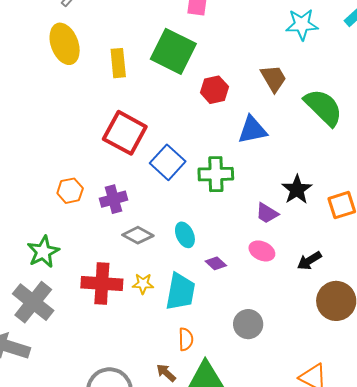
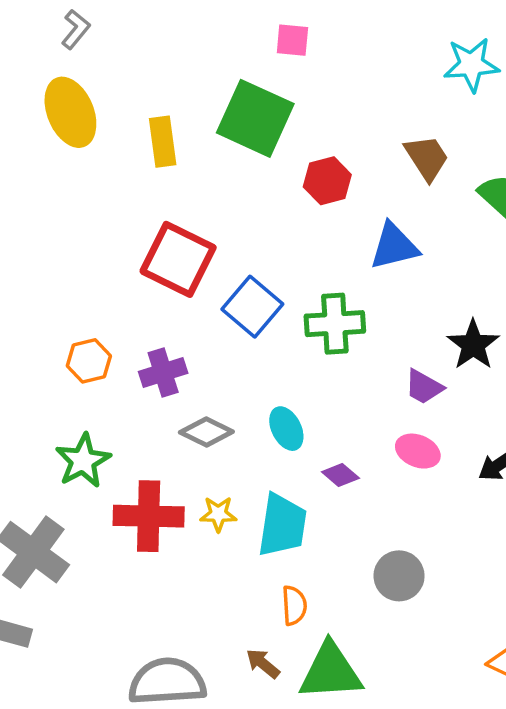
green star: (43, 252) -> (83, 461), moved

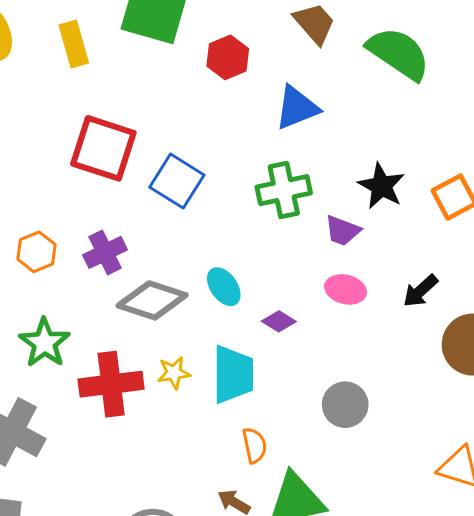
green cross: (335, 324) -> (284, 190), moved
gray diamond: (206, 432) -> (152, 300), size x1.4

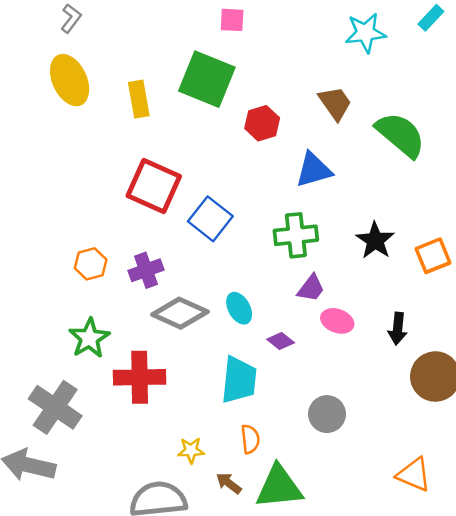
purple trapezoid: (342, 231) -> (311, 288), moved, turned -80
black arrow: (420, 291) -> (398, 329), turned -48
yellow star: (174, 373) -> (191, 450), moved

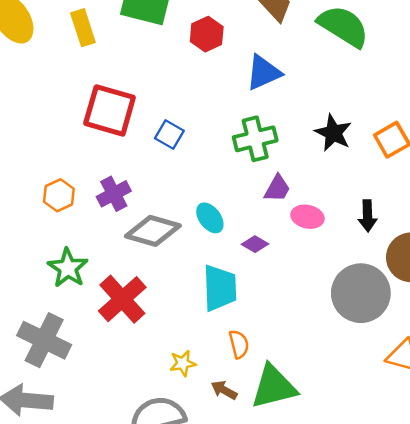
blue square: (210, 219) -> (169, 135), size x0.7
red cross: (140, 377) -> (122, 299), turned -33
gray circle: (327, 414) -> (361, 293), moved, size x1.6

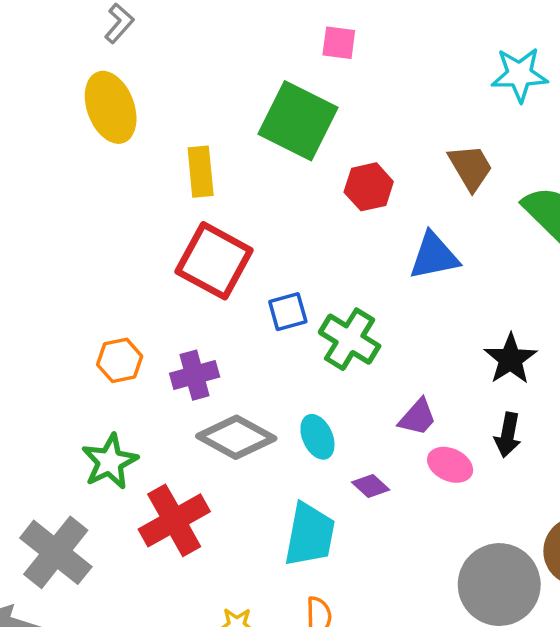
yellow rectangle: (83, 28) -> (201, 172), moved
blue square: (169, 135) -> (288, 312), turned 32
green cross: (255, 139) -> (350, 339), moved, turned 33
black arrow: (368, 216) -> (508, 435), moved

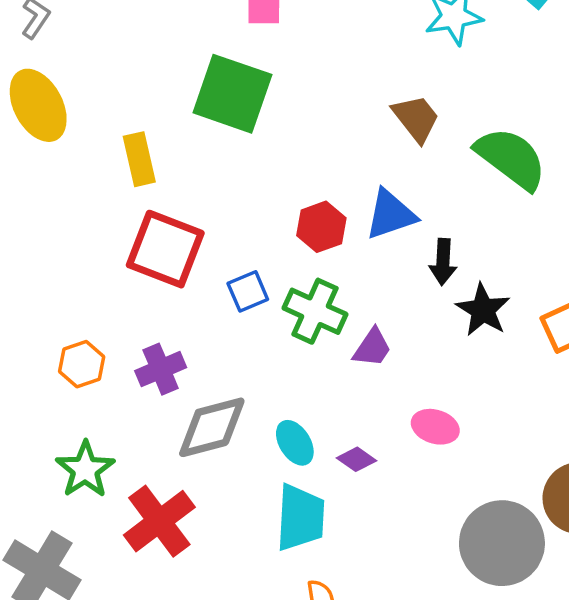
red hexagon: (369, 187) -> (321, 227), moved
purple trapezoid: (418, 417) -> (372, 348), moved
black arrow: (508, 435) -> (443, 262), moved
gray diamond: (236, 437) -> (212, 427), turned -36
cyan ellipse: (317, 437) -> (295, 443), moved

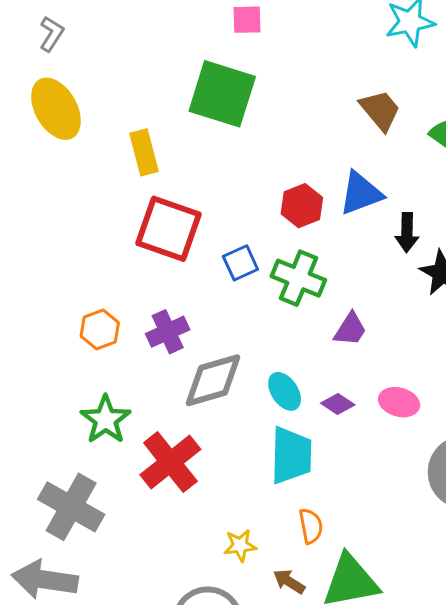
purple trapezoid: (372, 348) -> (350, 329), moved
pink ellipse: (435, 427) -> (399, 402), moved

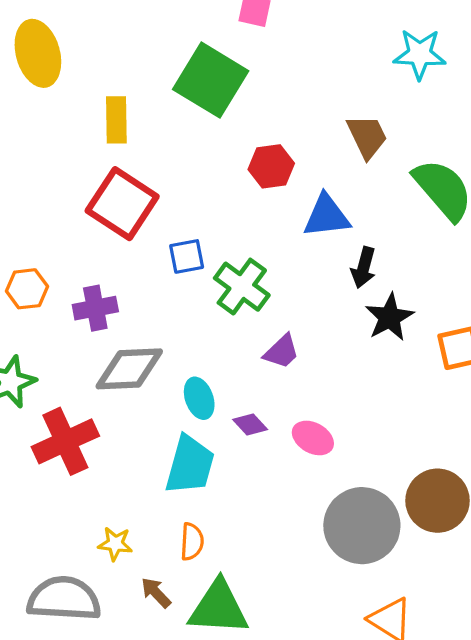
red hexagon: (302, 206) -> (271, 166), moved

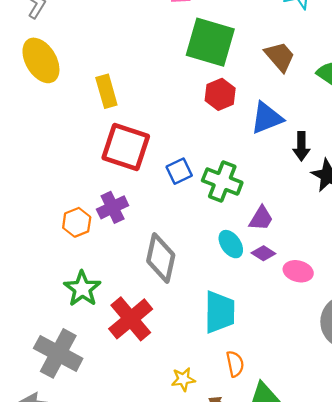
green square: (211, 80) -> (210, 42), moved
purple cross: (95, 308) -> (113, 207), moved
gray diamond: (129, 369) -> (161, 258), turned -60
cyan ellipse: (199, 398) -> (231, 244), moved
purple diamond: (250, 424) -> (263, 253), moved

